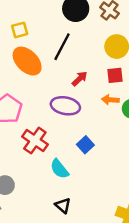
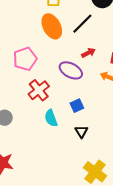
black triangle: (63, 206) -> (81, 132), moved

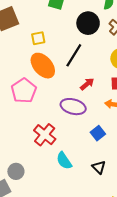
pink pentagon: (25, 59) -> (24, 91), moved
blue square: (77, 106) -> (98, 133), moved

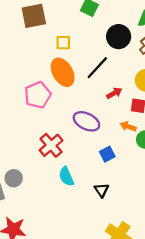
red arrow: (87, 84) -> (114, 93), moved

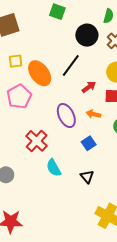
yellow square: (63, 43) -> (16, 61), moved
purple ellipse: (86, 121) -> (66, 116), turned 45
orange arrow: (128, 126) -> (93, 114), moved

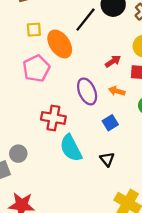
black line: (71, 66) -> (85, 20), moved
red cross: (37, 141) -> (53, 118), turned -35
cyan semicircle: (54, 168) -> (71, 148), size x1.4

